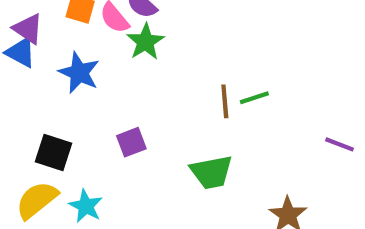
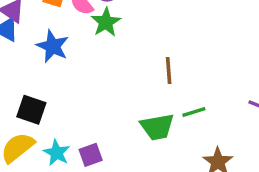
green line: (254, 98) -> (194, 112), moved
purple square: (131, 142) -> (91, 155), moved

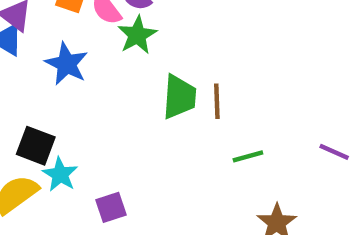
green trapezoid: (157, 127) -> (179, 97), moved, turned -78
cyan star: (57, 153) -> (60, 174), moved

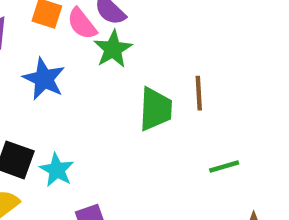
brown line: (217, 101) -> (199, 93), moved
cyan star: (60, 174) -> (57, 170), moved

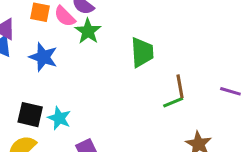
brown line: (199, 93) -> (180, 86), moved
green trapezoid: (156, 109) -> (142, 52), moved

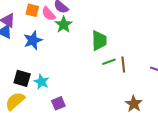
blue star: (43, 57) -> (33, 40), turned 30
green line: (173, 102) -> (109, 62), moved

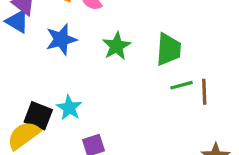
green star: (64, 25) -> (116, 46), moved
black square: (22, 78) -> (38, 116), moved

